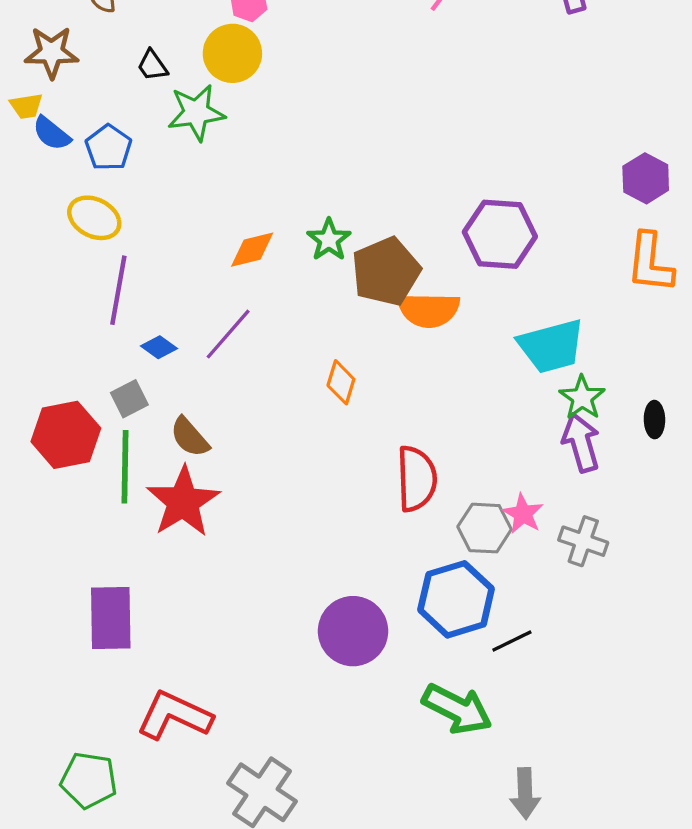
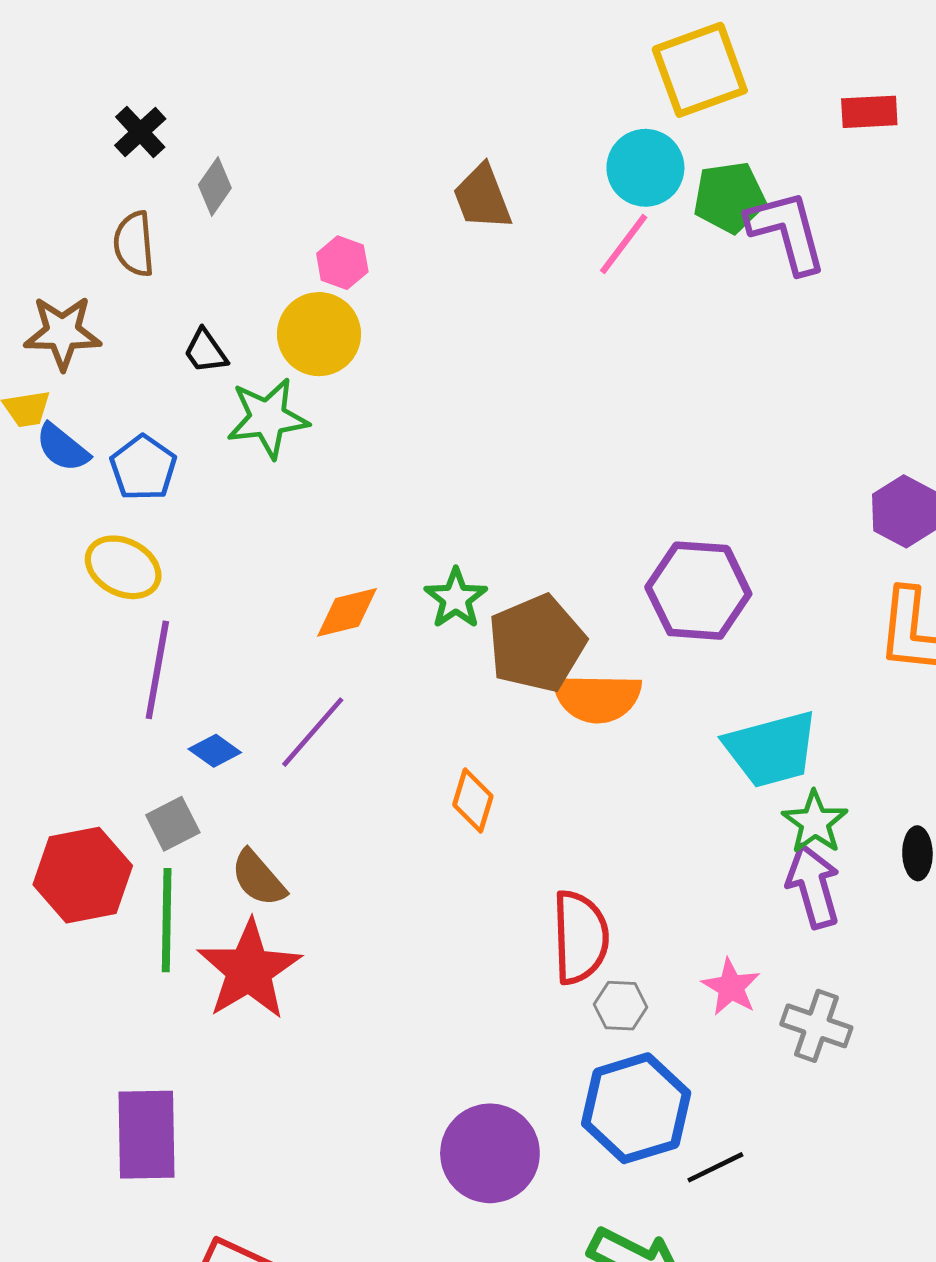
gray hexagon: (485, 528) -> (621, 1006), moved, size x0.7

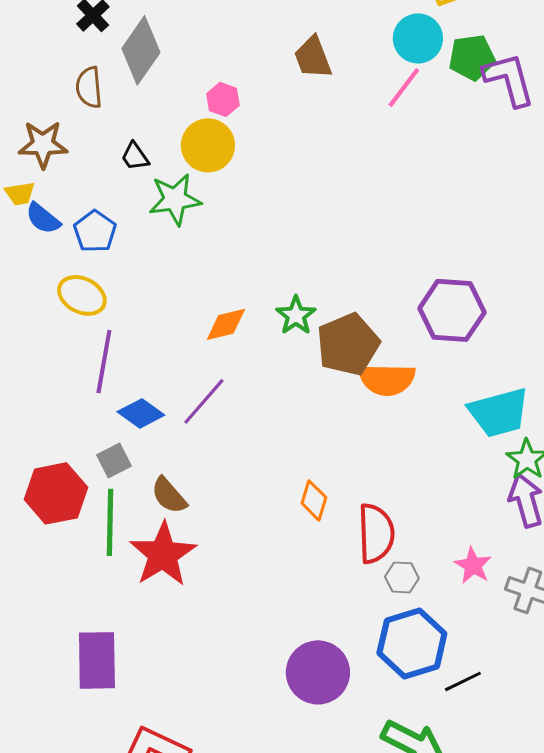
gray diamond: (215, 186) -> (141, 50), size x1.8
blue diamond: (215, 751) -> (141, 413), size x1.4
orange diamond: (473, 800) -> (314, 500), moved

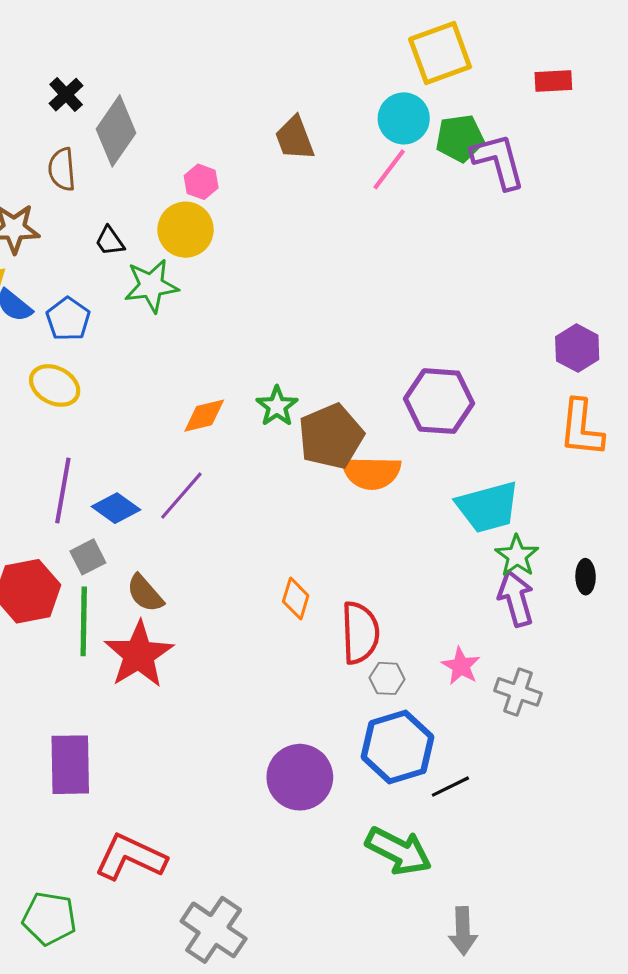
purple line: (104, 361) -> (63, 490), moved

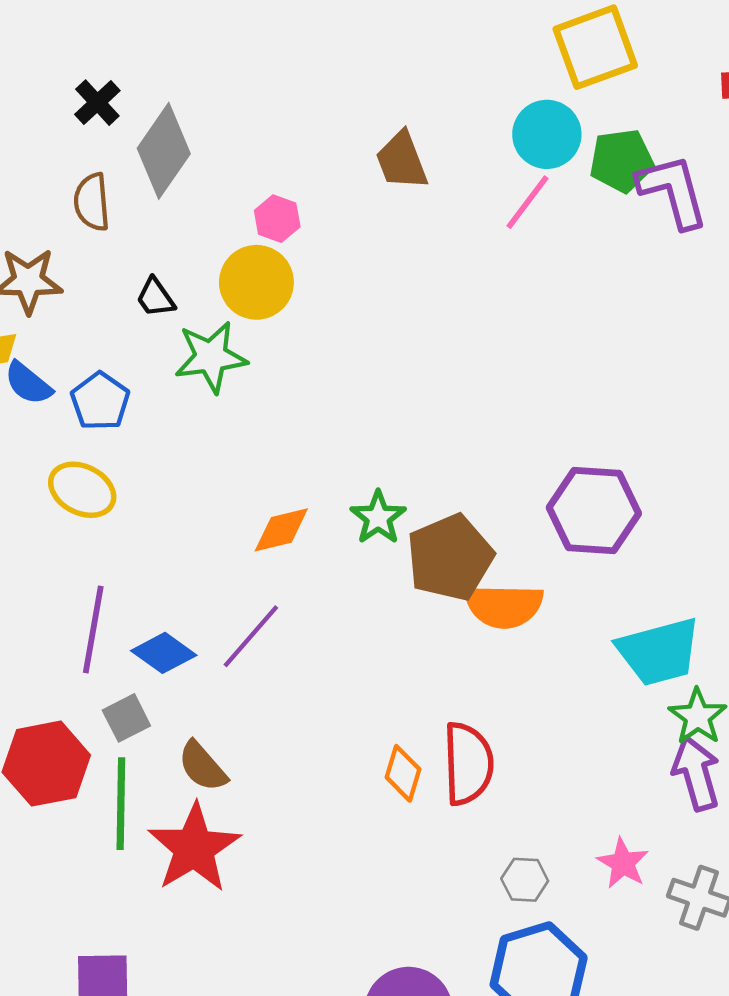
red semicircle: (360, 633) -> (468, 764), moved

